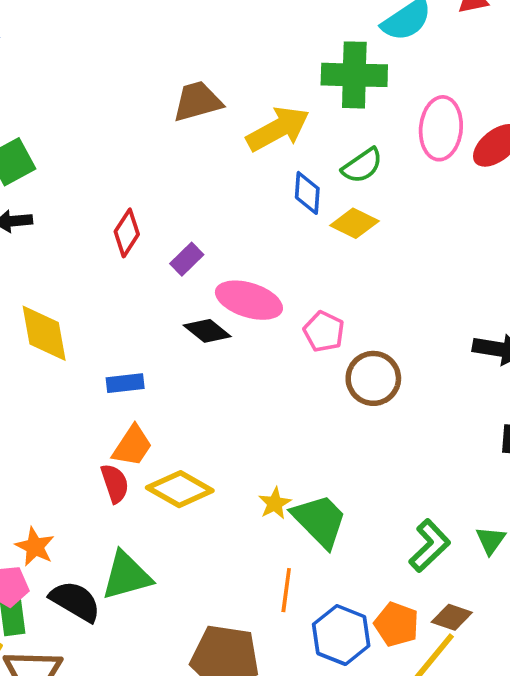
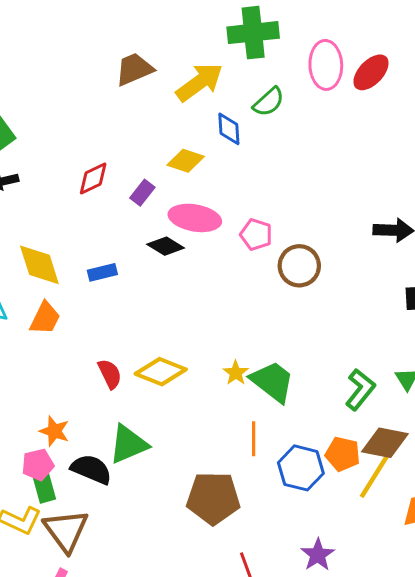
yellow diamond: (354, 223) -> (186, 161), moved
red diamond: (127, 233) -> (93, 179), turned 39
blue rectangle: (125, 383) -> (102, 272), moved
orange trapezoid: (132, 446) -> (45, 318), moved
brown diamond: (452, 617) -> (385, 443), size x1.5

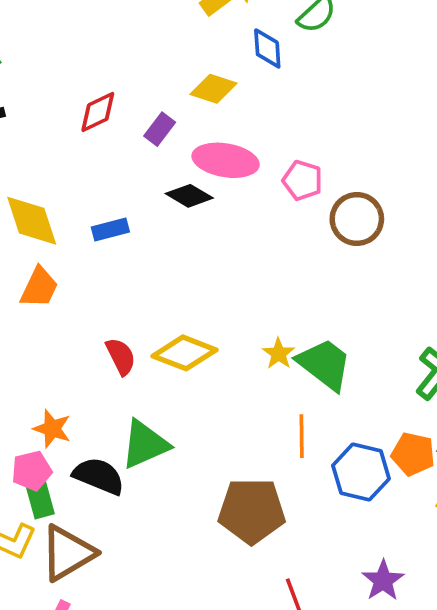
brown triangle: (66, 531) -> (68, 553), turned 36

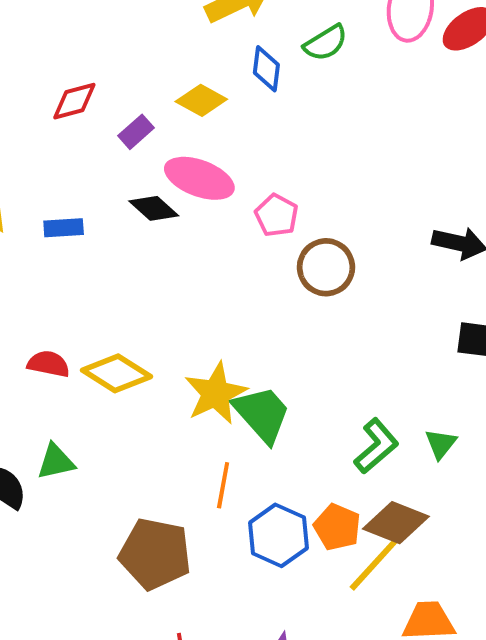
yellow star: (278, 354) -> (216, 393), size x1.8
red semicircle: (121, 356) -> (48, 364), turned -63
green triangle: (145, 444) -> (56, 462), size x0.7

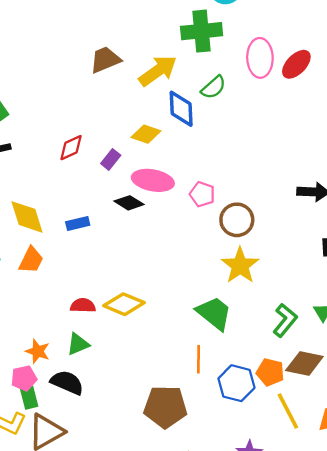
blue diamond: (266, 69) -> (181, 109), size x1.4
yellow star: (216, 393) -> (240, 266), moved
green triangle: (56, 462) -> (78, 344), moved
yellow line: (373, 565) -> (288, 411), moved, turned -60

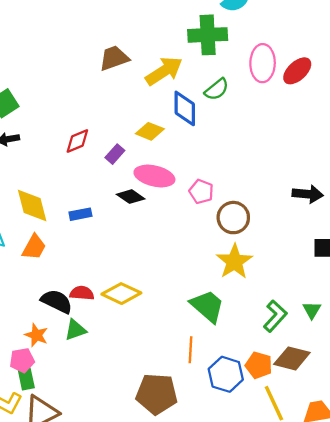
black semicircle: (67, 382) -> (57, 301), moved

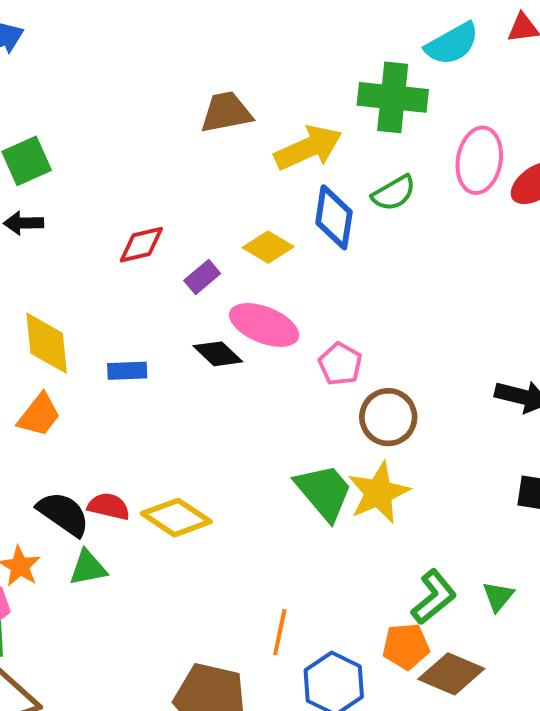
green trapezoid: (207, 306) -> (324, 492), moved
orange pentagon: (259, 365) -> (406, 646), moved, turned -30

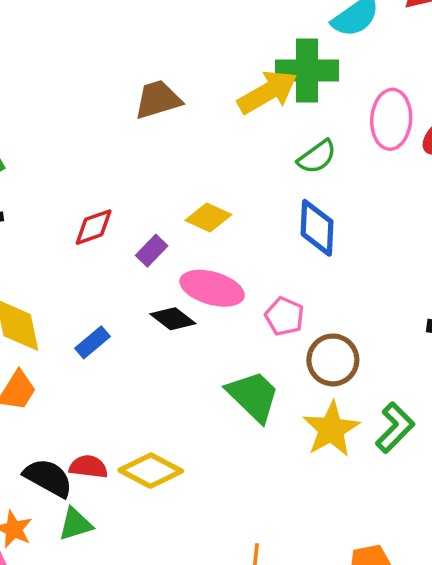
yellow arrow: (308, 148) -> (267, 92), moved
blue diamond: (334, 217) -> (317, 228), moved
blue rectangle: (127, 371) -> (93, 342), turned -32
green trapezoid: (324, 492) -> (253, 396), moved
green L-shape: (434, 597) -> (395, 428), moved

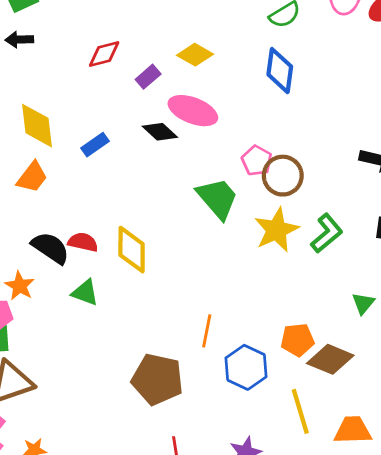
pink pentagon: (284, 316) -> (257, 161), moved
yellow diamond: (151, 471) -> (132, 250), turned 57
green triangle: (75, 524) -> (85, 293), moved, turned 32

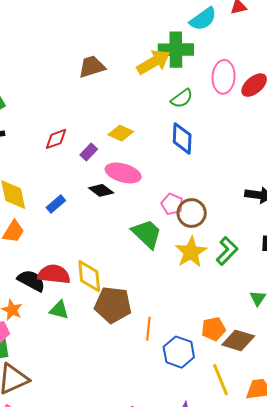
red semicircle: (83, 242) -> (54, 274), size x1.5
brown pentagon: (157, 379) -> (113, 305), moved

